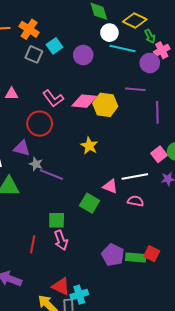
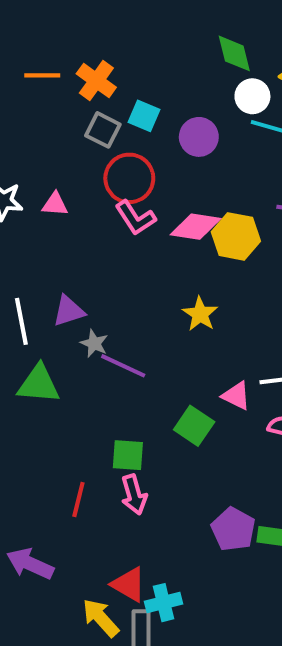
cyan square: (54, 46) -> (144, 116), turned -35
red circle: (40, 124) -> (129, 178), moved
purple triangle: (22, 148) -> (69, 311), turned -36

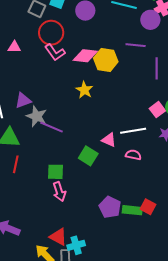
yellow star: (200, 314) -> (84, 90), moved
gray star: (94, 343) -> (36, 116), size x1.5
red line: (78, 500) -> (16, 164), moved

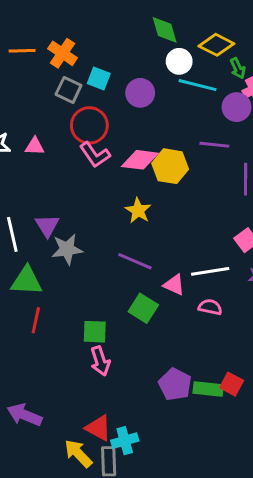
purple triangle: (23, 100) -> (47, 226), turned -42
gray star: (36, 116) -> (67, 249), turned -30
purple line: (52, 127) -> (135, 261), moved

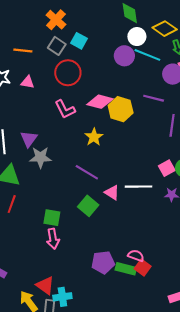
orange line: (22, 51) -> (23, 50), moved
purple circle: (140, 93) -> (124, 56), moved
pink L-shape: (95, 155) -> (65, 109), moved
pink semicircle: (210, 307) -> (136, 256), moved
purple pentagon: (175, 384) -> (103, 262), turned 30

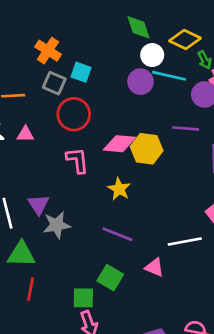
pink L-shape: (65, 109) -> (77, 160), turned -150
pink triangle: (112, 193) -> (154, 267), moved
green square: (88, 206) -> (110, 278), moved

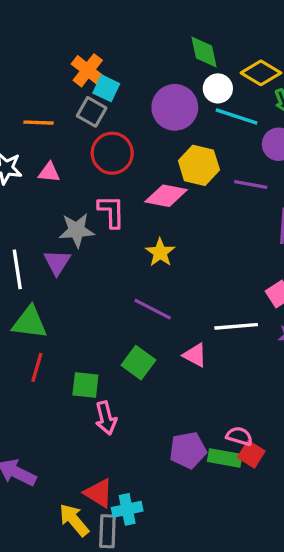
cyan square: (81, 72) -> (106, 88), moved
purple circle: (141, 82) -> (175, 107), moved, size x1.4
yellow hexagon: (147, 149) -> (199, 165), moved
gray star: (57, 225) -> (77, 230), moved
green square: (83, 298) -> (85, 385), moved

